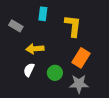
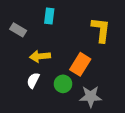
yellow L-shape: (73, 26) -> (101, 30), moved
orange rectangle: (81, 58) -> (80, 64), moved

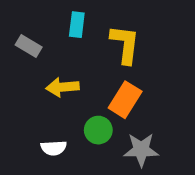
yellow L-shape: (101, 30) -> (125, 44), moved
white semicircle: (33, 80) -> (54, 148), moved, turned -119

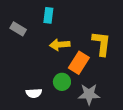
yellow L-shape: (125, 44) -> (101, 44), moved
yellow arrow: (63, 87) -> (60, 45), moved

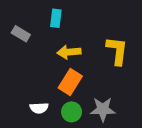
orange rectangle: (79, 63) -> (70, 82), moved
green circle: (62, 82) -> (72, 112), moved

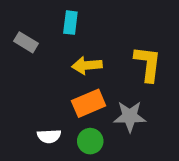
orange rectangle: (70, 82) -> (89, 103), turned 35
gray star: (103, 109) -> (130, 116), moved

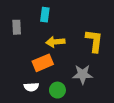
gray rectangle: (26, 42) -> (17, 27), turned 56
orange rectangle: (89, 103) -> (43, 63), moved

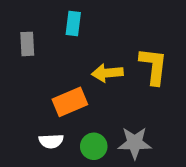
yellow arrow: (55, 42) -> (107, 73), moved
gray star: (83, 74) -> (135, 143), moved

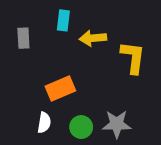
yellow arrow: (107, 73) -> (93, 38), moved
white semicircle: (51, 141) -> (44, 123), turned -78

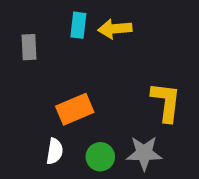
yellow arrow: (93, 38) -> (115, 29), moved
yellow L-shape: (133, 57) -> (166, 102), moved

